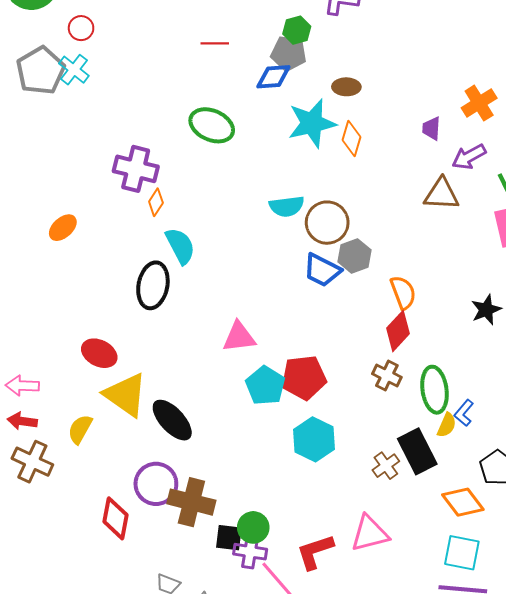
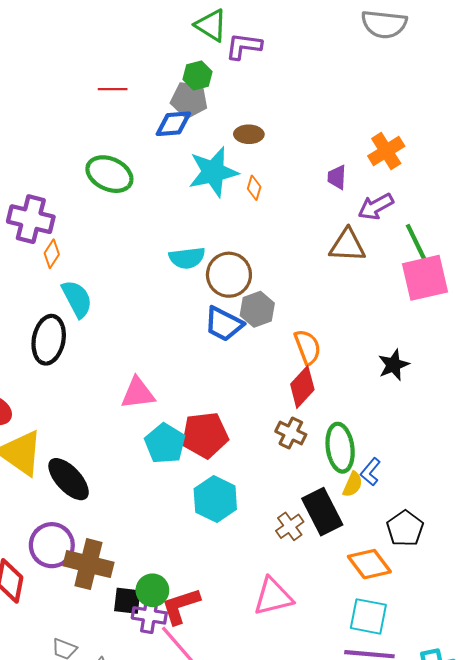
orange diamond: (351, 138) -> (254, 188), size x0.7
red L-shape: (315, 552) -> (181, 606), moved

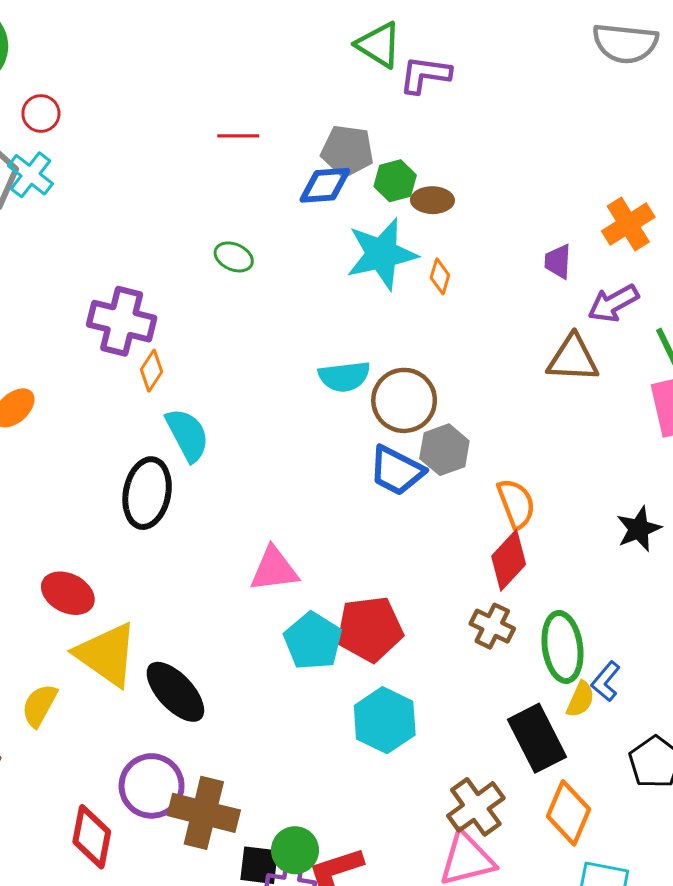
green hexagon: (197, 76) -> (395, 181), moved
green ellipse: (109, 174) -> (234, 257), size x0.6
brown cross: (290, 526) -> (476, 807), moved, size x1.4
orange diamond: (369, 564) -> (568, 813), moved, turned 60

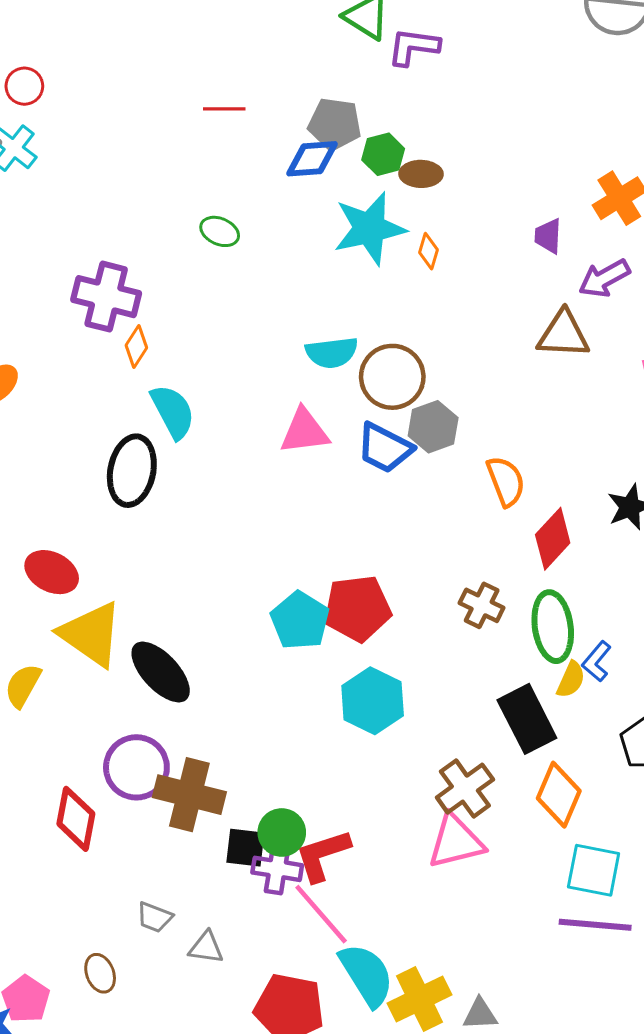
red diamond: (509, 560) -> (553, 539), moved
pink triangle: (274, 569) -> (304, 431), moved

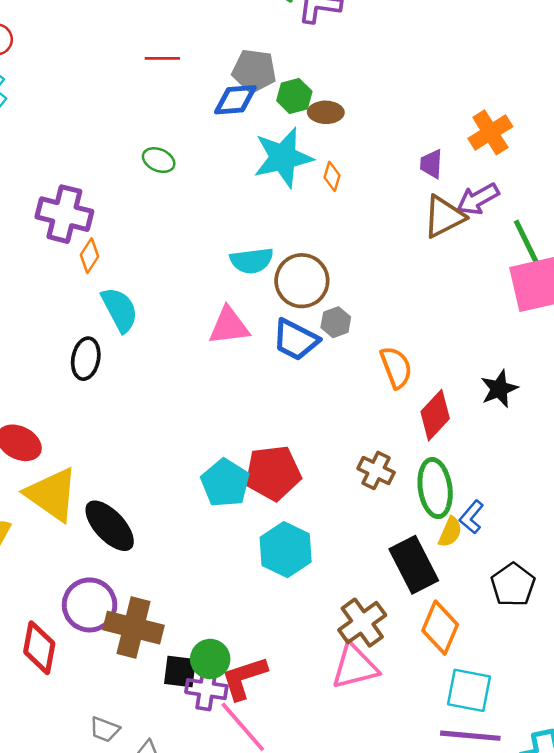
brown triangle: (563, 334) -> (444, 217), moved, turned -30
gray hexagon: (433, 427) -> (336, 322), size x0.7
black ellipse: (132, 471) -> (86, 359), size x0.7

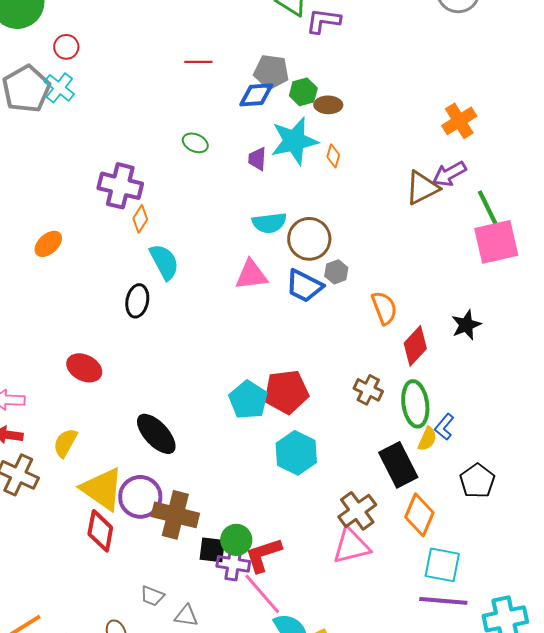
purple trapezoid: (431, 164) -> (257, 159), moved
yellow triangle: (52, 494) -> (102, 489), moved

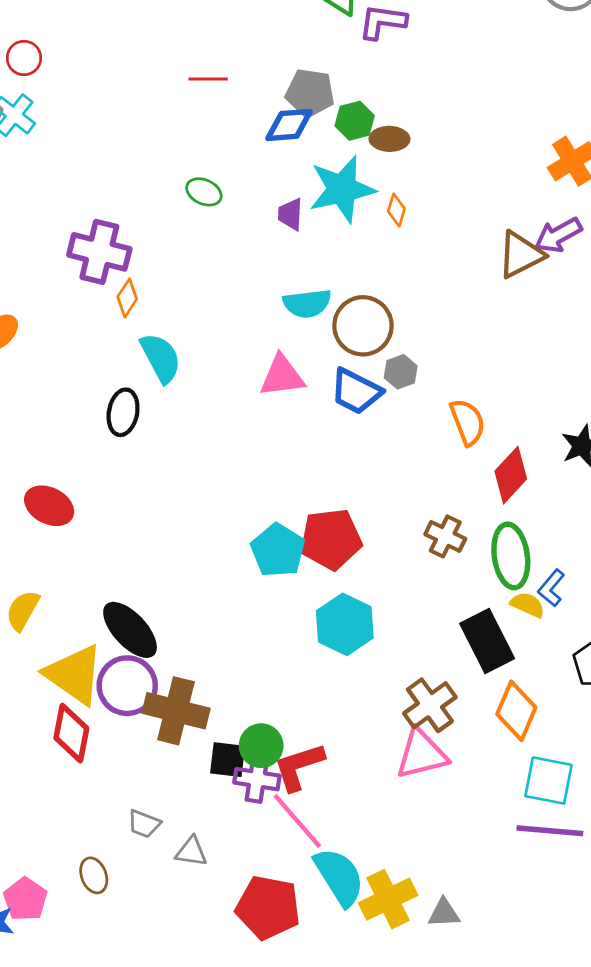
black ellipse: (156, 434) -> (130, 630), moved
yellow semicircle: (427, 439) -> (528, 605), turned -90

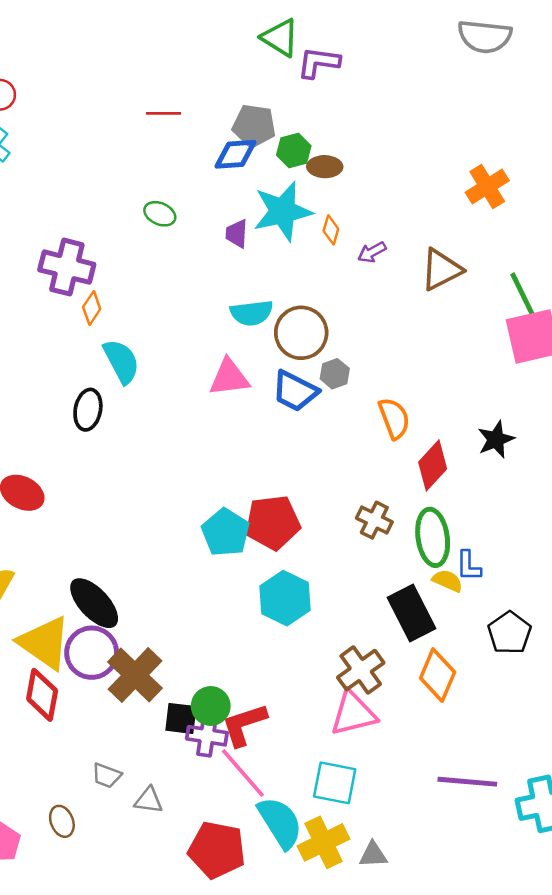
purple arrow: (558, 235) -> (372, 252), moved, size x0.7
blue L-shape: (551, 588) -> (469, 566), turned -40
brown cross: (176, 711) -> (135, 675), turned 30
cyan square: (548, 781) -> (335, 783), moved

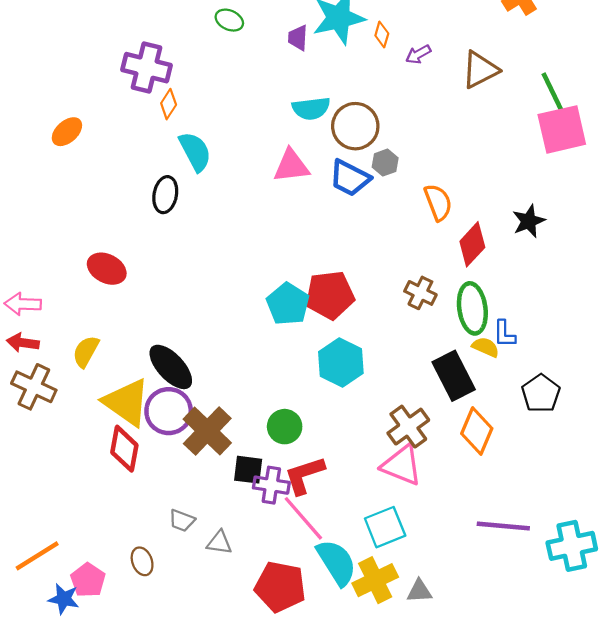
green circle: (211, 706) -> (285, 427), moved
pink triangle: (353, 713) -> (402, 465), turned 36
cyan square: (335, 783) -> (385, 527), turned -33

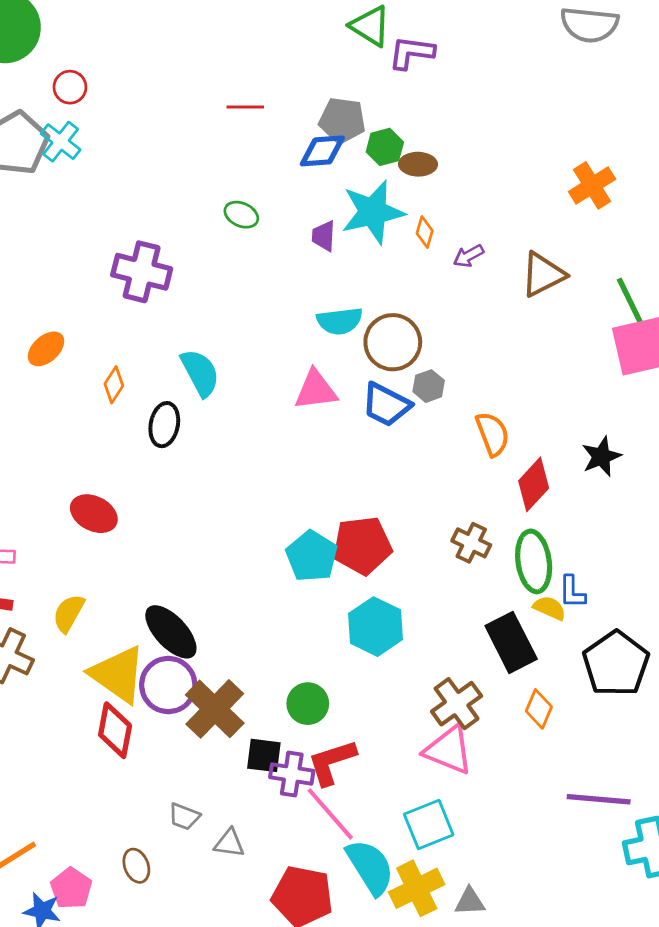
orange diamond: (169, 104) -> (114, 385), moved
black pentagon: (541, 393) -> (616, 664), size x1.4
orange diamond: (477, 431) -> (539, 709), size x0.7
purple line: (503, 526) -> (599, 799), moved

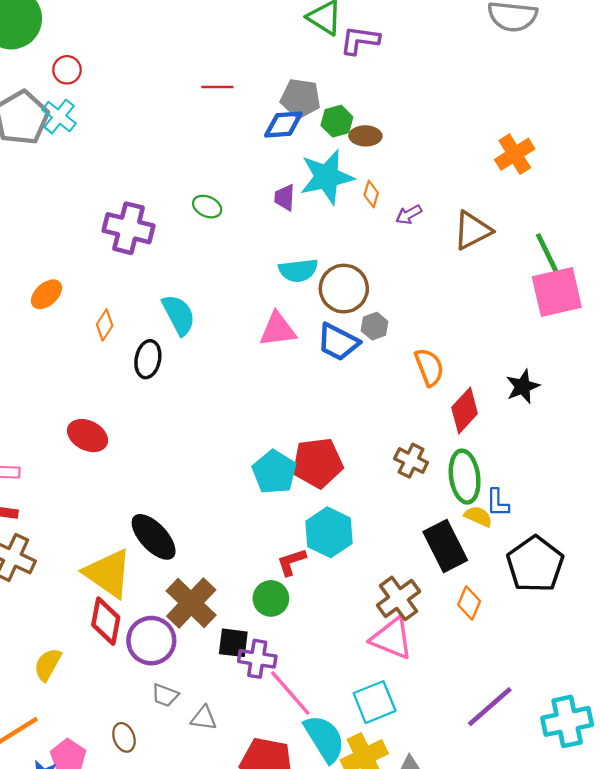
green ellipse: (241, 215) -> (207, 207), moved
yellow semicircle: (69, 613) -> (48, 665), moved
purple circle: (168, 685) -> (151, 641), moved
red L-shape: (332, 762) -> (291, 562), moved, size x0.7
purple line: (599, 799) -> (490, 707), moved, turned -46

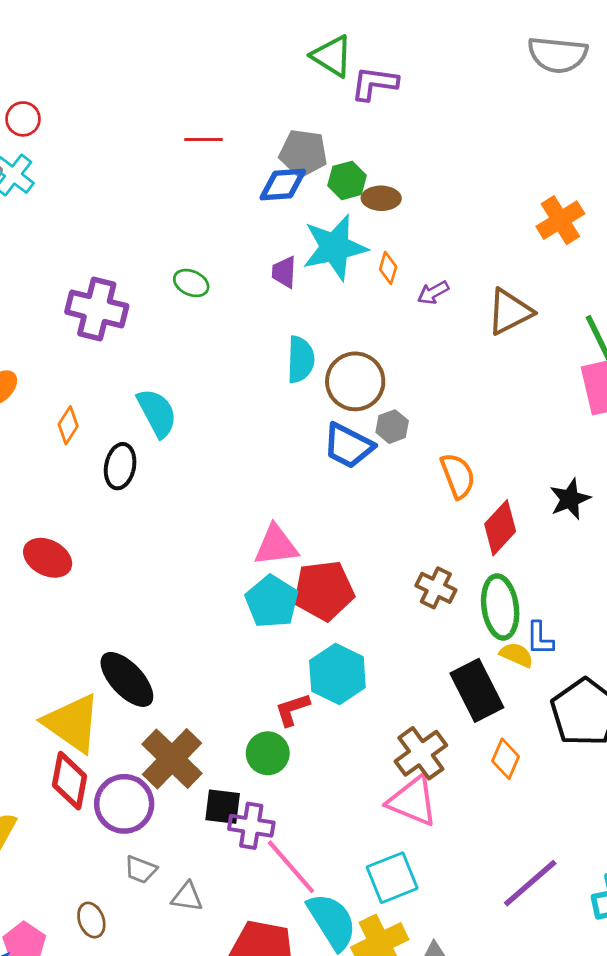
cyan semicircle: (298, 270) -> (301, 360), turned -81
pink triangle: (278, 330) -> (276, 545), moved

